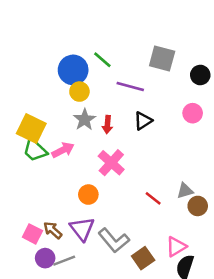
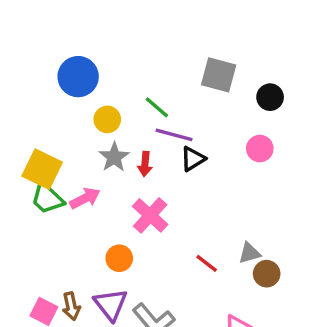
green line: (102, 60) -> (157, 107), moved
blue circle: (73, 70) -> (78, 77), moved
purple line: (130, 86) -> (174, 135), moved
brown arrow: (53, 230) -> (71, 306), turned -144

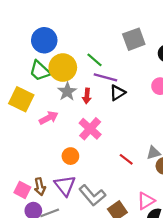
gray square: (219, 75) -> (134, 39), turned -35
yellow circle: (107, 119) -> (63, 68), size x1.6
green trapezoid: (47, 198) -> (40, 71), moved

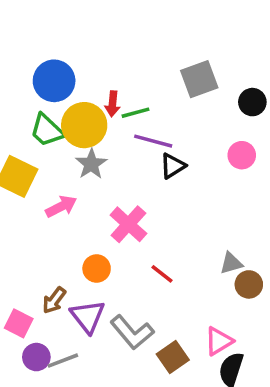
green line: (94, 60) -> (136, 113), turned -56
red arrow: (87, 96) -> (112, 104), moved
red line: (126, 159) -> (162, 274), moved
brown arrow: (40, 187) -> (54, 300), moved, turned 49

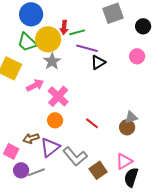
pink cross: (128, 224) -> (58, 96), moved
brown circle: (249, 284) -> (127, 127), moved
brown arrow: (54, 300) -> (31, 138), turned 35
purple triangle: (88, 316) -> (50, 147), turned 30

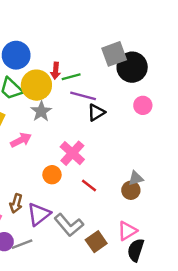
black circle: (143, 26) -> (132, 67), moved, size x1.6
pink cross: (58, 96) -> (72, 153), moved
orange circle: (55, 120) -> (52, 175), moved
brown arrow: (31, 138) -> (16, 203), turned -56

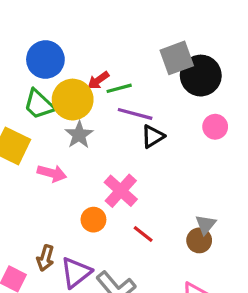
red arrow: (56, 71) -> (98, 80), turned 49
pink arrow: (21, 140) -> (52, 173), turned 42
gray triangle: (136, 178) -> (206, 224), turned -35

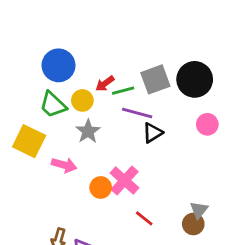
gray square: (177, 58) -> (155, 79), moved
yellow circle: (73, 100) -> (82, 100), size x0.6
orange circle: (93, 220) -> (101, 187), moved

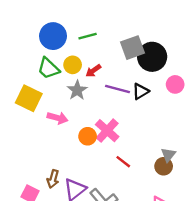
black circle: (195, 79) -> (152, 57), moved
red arrow: (105, 84) -> (93, 71), moved
green line: (123, 91) -> (88, 36), moved
purple line: (137, 113) -> (118, 89), moved
black triangle: (153, 133) -> (141, 91), moved

